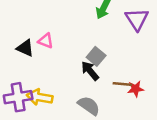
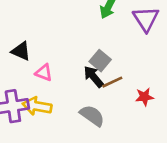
pink triangle: (46, 41) -> (44, 73), moved
brown line: (122, 84) -> (112, 82), moved, turned -30

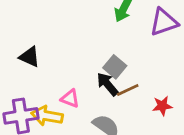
purple triangle: (146, 19) -> (164, 22), turned 44
pink triangle: (44, 73) -> (70, 99), moved

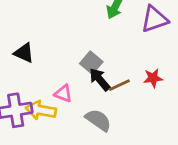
gray square: (115, 67) -> (91, 63), moved
red star: (162, 106) -> (153, 78), moved

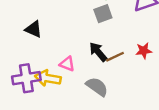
gray square: (91, 63) -> (103, 14), moved, turned 30

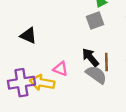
brown line: (115, 57) -> (106, 62), turned -66
gray semicircle: (97, 87) -> (96, 75), moved

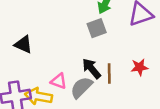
gray semicircle: (96, 75) -> (81, 87), moved, turned -80

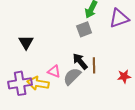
black triangle: (23, 44) -> (26, 42), turned 35
red star: (139, 67) -> (124, 76), moved

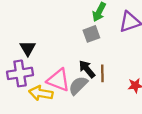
pink triangle: (54, 71) -> (58, 80), size x1.6
purple cross: (20, 83) -> (20, 73), moved

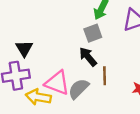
black arrow: (87, 69) -> (88, 57), moved

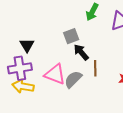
gray square: (93, 33) -> (71, 36), moved
yellow arrow: (38, 97) -> (23, 86), moved

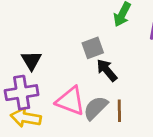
brown line: (95, 68) -> (119, 111), moved

